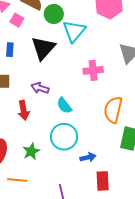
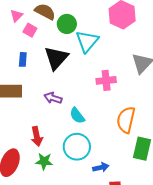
red arrow: (24, 110) -> (37, 136), moved
green star: (31, 151) -> (44, 161), turned 30

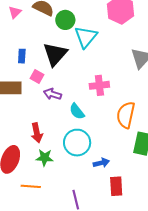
pink square: (30, 30) -> (37, 77), moved
pink cross: (106, 80) -> (99, 85), moved

